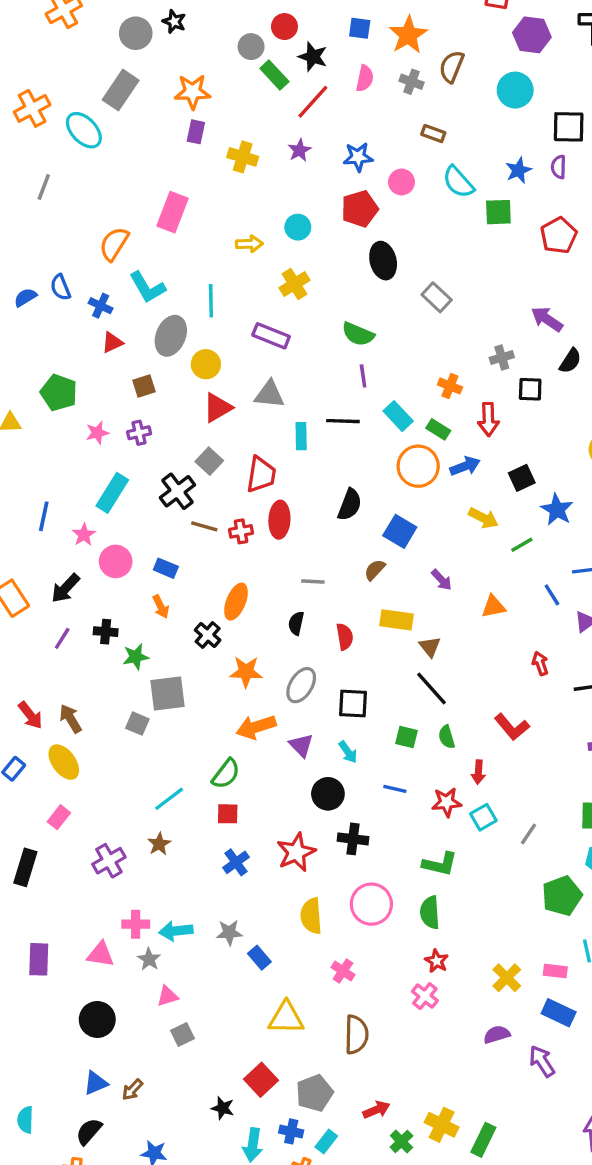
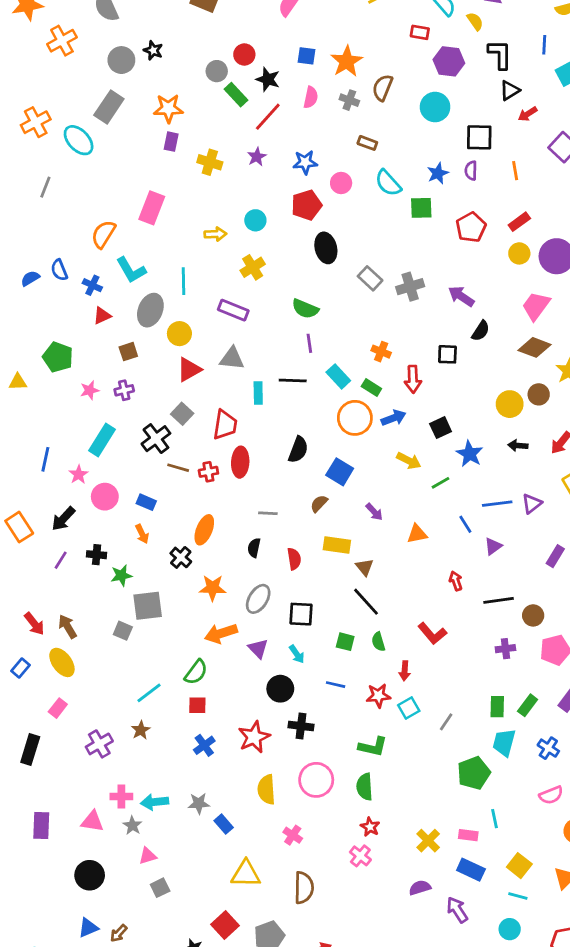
gray cross: (502, 358) -> (410, 287), moved, size x1.4

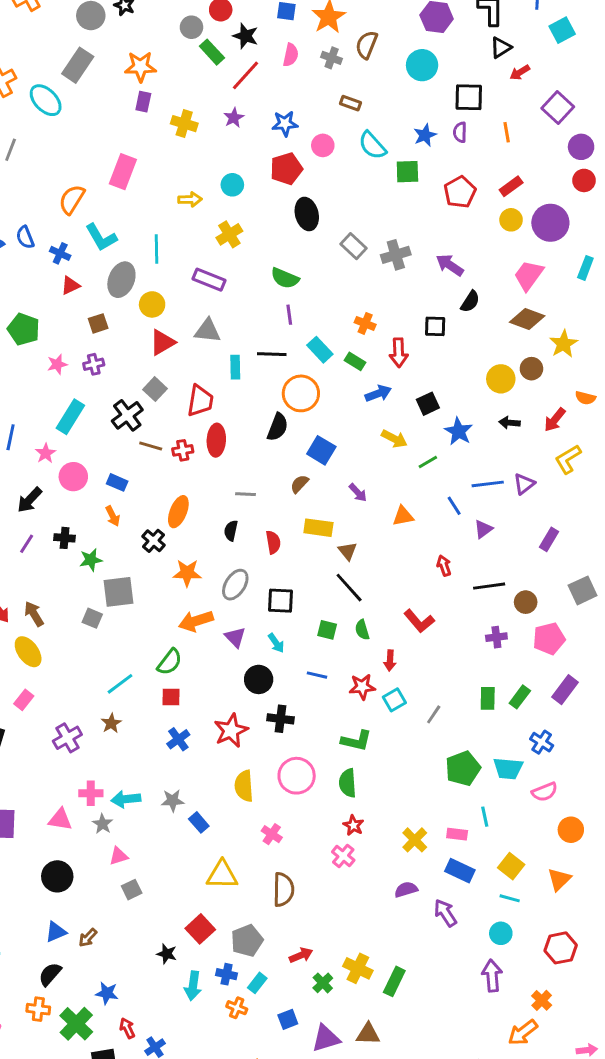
orange circle: (355, 418) -> (301, 393), moved
cyan trapezoid: (504, 743) -> (508, 768), moved, turned -100

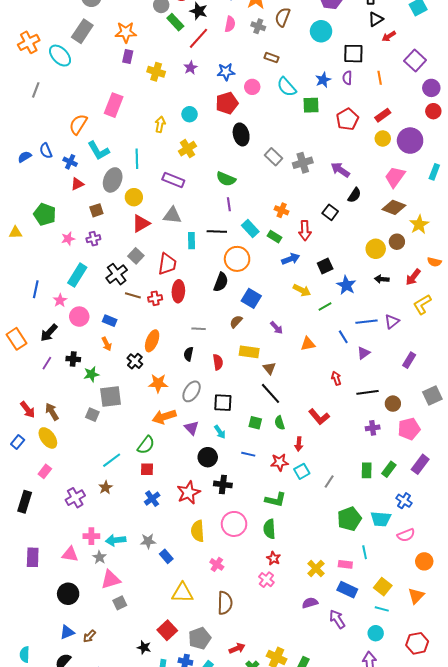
yellow arrow: (190, 199) -> (160, 124), turned -77
black square: (435, 326) -> (330, 212), turned 35
pink triangle: (119, 856) -> (111, 580), size x1.5

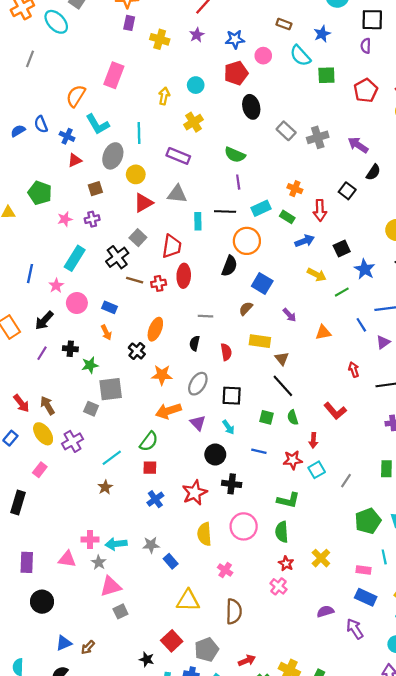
blue star: (323, 80) -> (322, 34), moved
cyan rectangle: (250, 229) -> (261, 208), turned -72
purple cross: (75, 498) -> (73, 441), moved
yellow cross: (316, 568) -> (321, 558), moved
black circle: (68, 594) -> (42, 602), moved

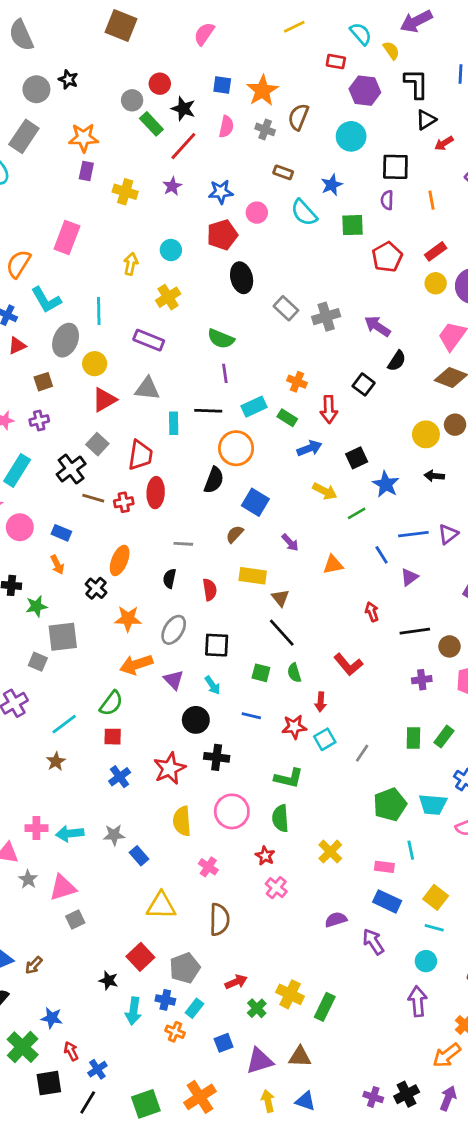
green square: (326, 75) -> (352, 225), moved
gray star: (99, 562) -> (28, 879), moved
red star: (286, 563) -> (265, 856), moved

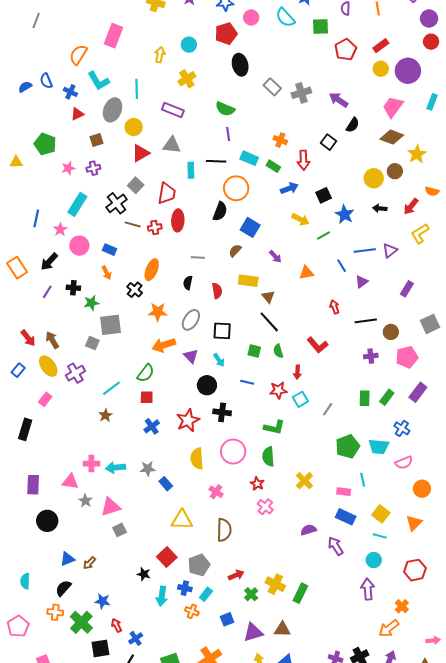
cyan rectangle: (254, 407) -> (249, 158), turned 48

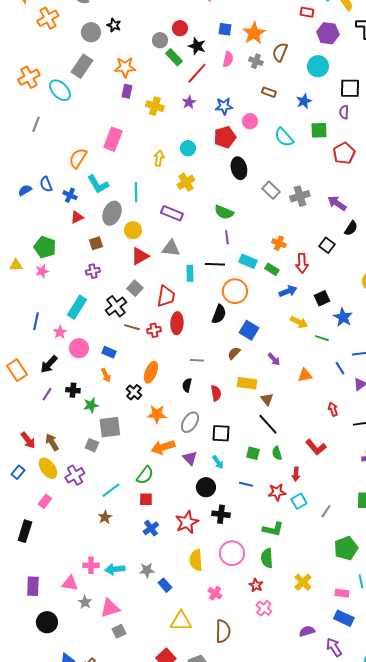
cyan semicircle: (285, 17) -> (284, 137), moved
pink star: (68, 168) -> (42, 271), moved
green line: (324, 236) -> (322, 338), turned 48

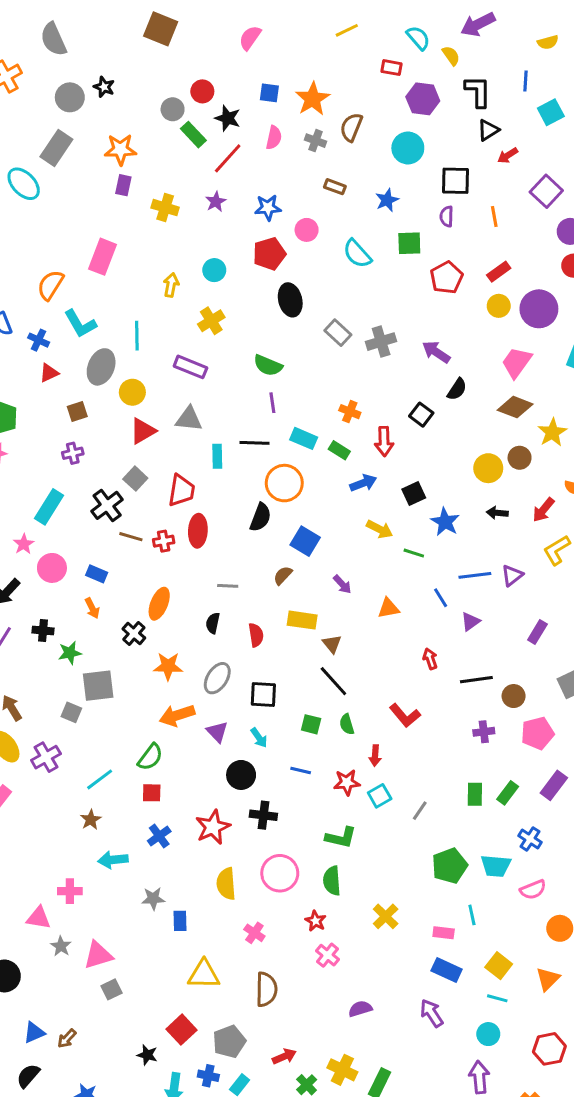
cyan arrow: (115, 569) -> (113, 860), moved
blue rectangle: (165, 585) -> (180, 921), turned 40
purple semicircle: (307, 631) -> (360, 1009), moved

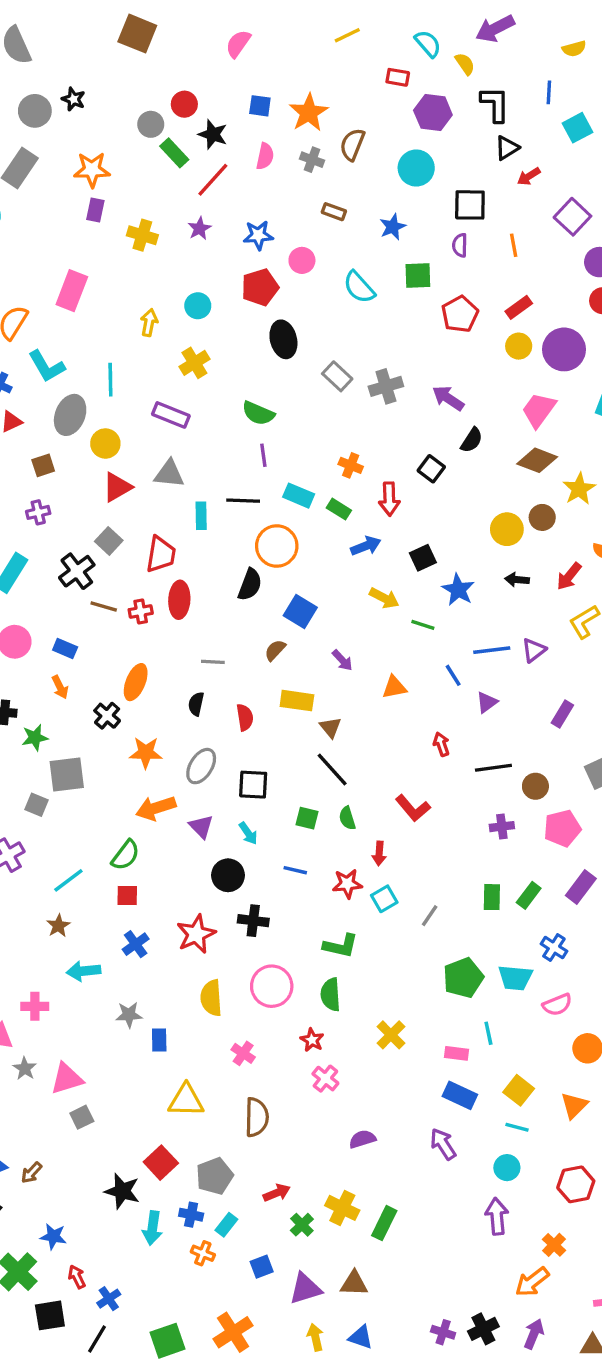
black star: (147, 1055) -> (122, 1191), size x1.5

